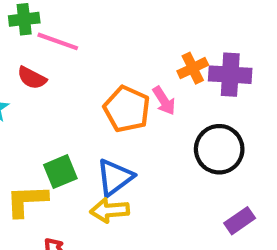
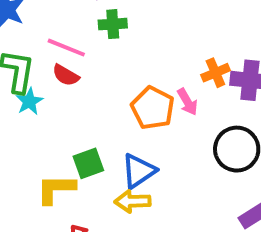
green cross: (24, 19) -> (113, 24), moved
pink line: (58, 41) -> (66, 48), moved

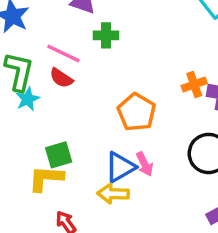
pink arrow: (187, 102) -> (145, 164), moved
green square: (88, 163) -> (59, 155), moved

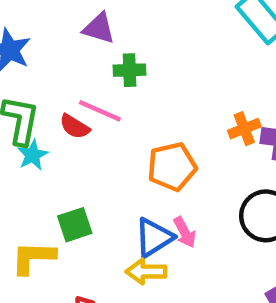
pink line: (63, 53) -> (100, 111), moved
orange pentagon: (136, 112) -> (172, 167), turned 30
yellow L-shape: (46, 178) -> (33, 258), moved

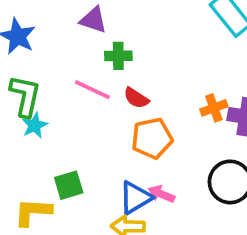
red semicircle: (75, 127) -> (136, 98), moved
pink arrow: (185, 232) -> (161, 194), turned 140

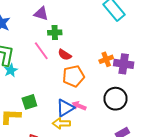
pink line: (92, 90) -> (41, 51), turned 30

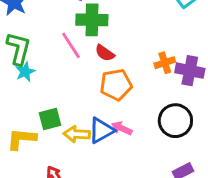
green cross: (55, 33) -> (92, 20), size x1.5
yellow arrow: (61, 123) -> (77, 134), moved

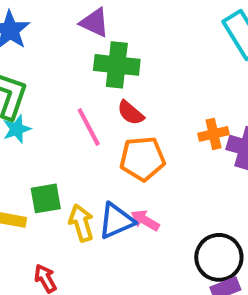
pink line: (71, 45) -> (89, 127), moved
black circle: (175, 121) -> (219, 257), moved
yellow arrow: (77, 134) -> (81, 223), turned 65

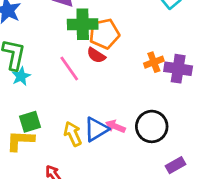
orange pentagon: (142, 159) -> (104, 34), moved
green square: (46, 198) -> (30, 122), moved
black circle: (219, 257) -> (152, 126), moved

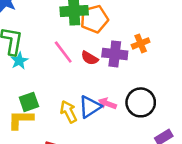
red semicircle: (96, 55) -> (90, 58), moved
purple cross: (178, 69) -> (115, 54), moved

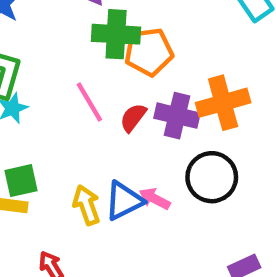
orange cross: (141, 43) -> (223, 103), size x1.6
red semicircle: (90, 58) -> (133, 118), turned 90
black circle: (141, 102) -> (212, 177), moved

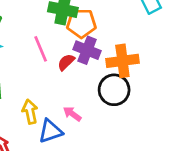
purple cross: (177, 116) -> (87, 50), moved
black circle: (212, 177) -> (114, 90), moved
blue triangle: (124, 201) -> (50, 131), moved

